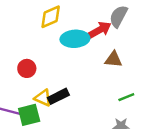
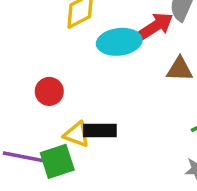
black rectangle: (58, 96) -> (100, 130), turned 30

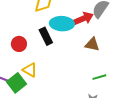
black rectangle: (100, 130) -> (46, 36), moved, turned 54
green square: (57, 161) -> (17, 83), turned -30

